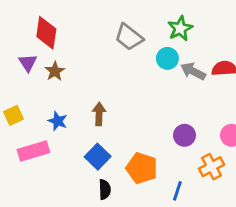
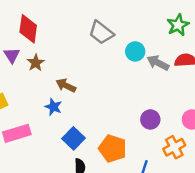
green star: (180, 28) -> (178, 25), moved
brown arrow: (99, 114) -> (66, 85), moved, turned -66
blue star: (58, 121) -> (53, 107), moved

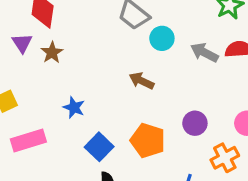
cyan circle: (135, 51) -> (162, 38), moved
brown arrow: (66, 85) -> (142, 81), moved
orange pentagon: (113, 148) -> (148, 140), moved

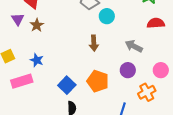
gray arrow: (204, 53) -> (134, 46), moved
brown arrow: (142, 81) -> (94, 43), turned -119
blue star: (74, 107) -> (37, 60), moved

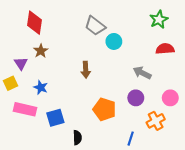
purple triangle: (18, 19) -> (21, 63), moved
brown arrow: (94, 43) -> (86, 70), moved
pink rectangle: (22, 81) -> (25, 109), turned 30
blue square: (67, 85) -> (55, 118), moved, turned 30

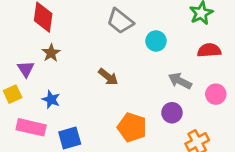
cyan circle: (114, 41) -> (156, 41), moved
brown arrow: (86, 70) -> (108, 77), turned -49
pink circle: (170, 98) -> (216, 94), moved

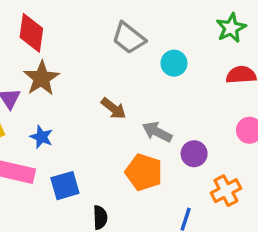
brown star: (51, 53) -> (41, 78), size x1.5
gray arrow: (180, 81) -> (157, 132), moved

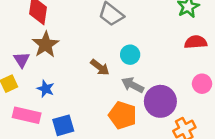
cyan circle: (174, 63) -> (130, 55), moved
purple circle: (194, 154) -> (160, 101), size x1.6

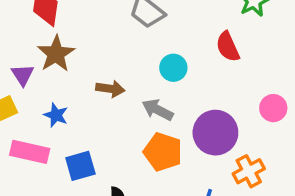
red semicircle: (196, 42) -> (228, 47), moved, turned -110
brown arrow: (100, 67) -> (110, 89), moved, turned -30
gray arrow: (133, 85) -> (158, 110), moved

